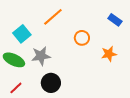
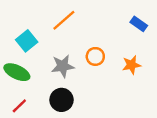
orange circle: (82, 38) -> (95, 56), moved
gray star: (41, 56) -> (63, 66), moved

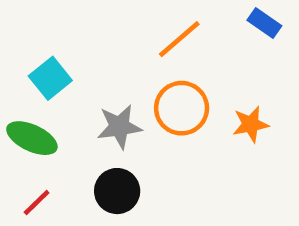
orange line: (64, 20) -> (179, 39), moved
blue rectangle: (139, 24) -> (264, 23), moved
orange circle: (95, 56) -> (182, 108), size x1.5

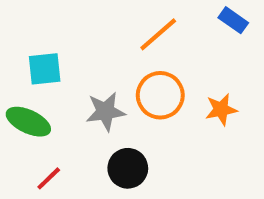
cyan square: (50, 78) -> (45, 69), turned 33
black circle: (117, 191) -> (128, 168), moved
red line: (37, 203) -> (49, 178), moved

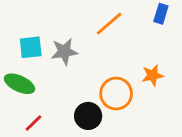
blue rectangle: (233, 20) -> (161, 14), turned 72
orange circle: (160, 95) -> (116, 94), moved
gray star: (105, 111) -> (64, 52), moved

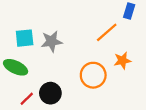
orange line: (109, 24) -> (107, 32), moved
black circle: (88, 116) -> (50, 93), moved

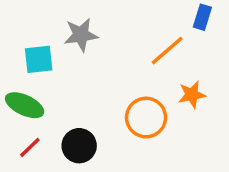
gray star: (52, 41) -> (81, 35), moved
red line: (27, 99) -> (30, 147), moved

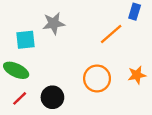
orange star: (192, 95) -> (137, 75), moved

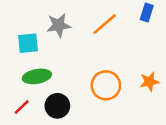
orange line: (111, 34) -> (105, 24), moved
green ellipse: (16, 70) -> (37, 76), moved, turned -35

